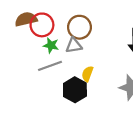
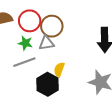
red circle: (42, 25) -> (30, 21), moved

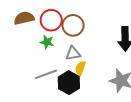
gray triangle: (47, 43) -> (73, 54), moved
gray line: (24, 62) -> (46, 74), moved

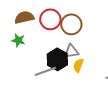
green star: (47, 42) -> (18, 40), moved
black hexagon: (69, 83) -> (57, 59), moved

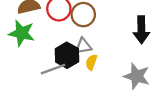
green star: (18, 40) -> (22, 33), size x1.6

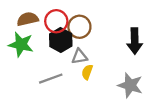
black hexagon: (67, 55) -> (61, 40), moved

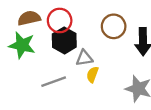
brown circle: (79, 27) -> (114, 26), moved

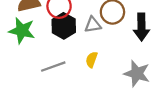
gray triangle: (84, 58) -> (93, 25), moved

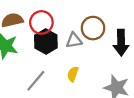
gray line: (53, 67) -> (36, 81), turned -30

